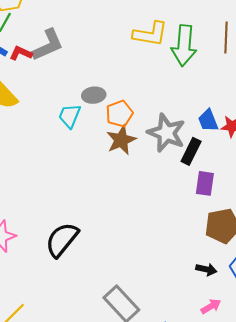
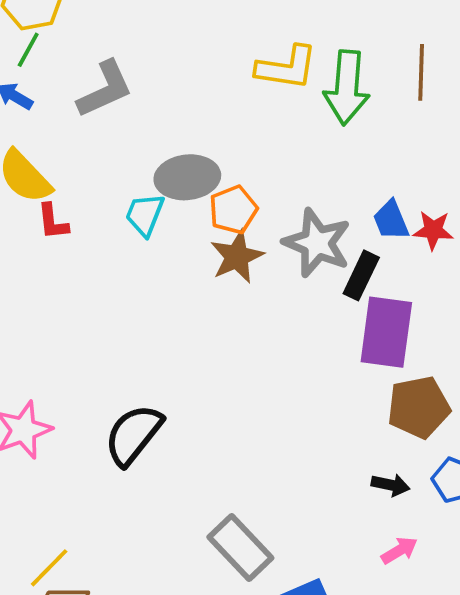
red L-shape: (21, 53) -> (53, 222), moved, turned -120
gray ellipse: (94, 95) -> (187, 177), size x1.5
purple rectangle: (205, 183) -> (386, 332), size x1.6

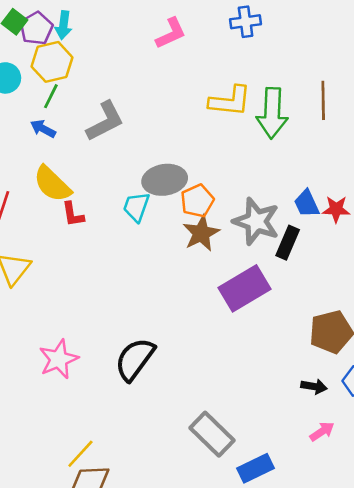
purple rectangle: (386, 332) -> (245, 288), moved, turned 54

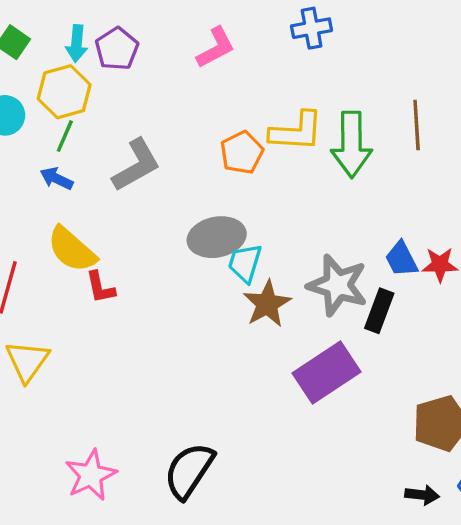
purple pentagon: (36, 28) -> (117, 49), moved
orange pentagon: (197, 201) -> (242, 153), moved
cyan trapezoid: (136, 207) -> (245, 263), moved

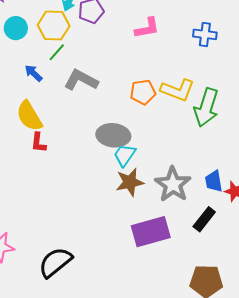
green line: (65, 136) -> (57, 52), moved
gray L-shape: (136, 165) -> (81, 80), turned -140
black rectangle: (379, 311) -> (204, 219), moved

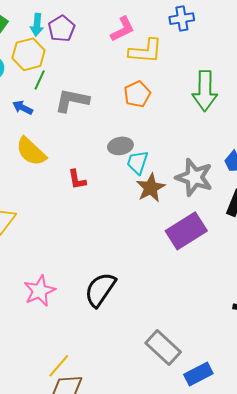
yellow L-shape: (178, 90) -> (146, 51), moved
gray ellipse: (113, 135) -> (120, 146), size x0.7
red L-shape: (39, 143) -> (77, 179), moved

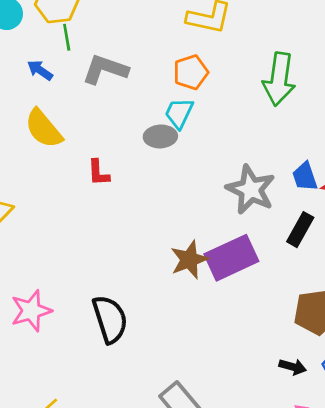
green line: (40, 80) -> (67, 37), turned -42
cyan trapezoid: (138, 162) -> (179, 113), moved
brown star: (151, 188) -> (189, 260), moved
black semicircle: (100, 289) -> (110, 319), turned 120

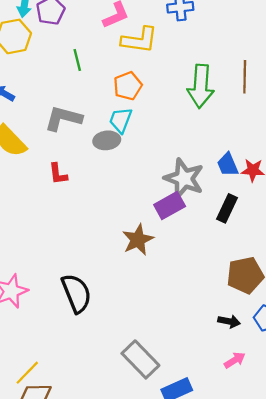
green line: (67, 37) -> (77, 60), moved
gray L-shape: (105, 69) -> (63, 118), moved
purple rectangle: (231, 258) -> (170, 206), moved, size x0.7

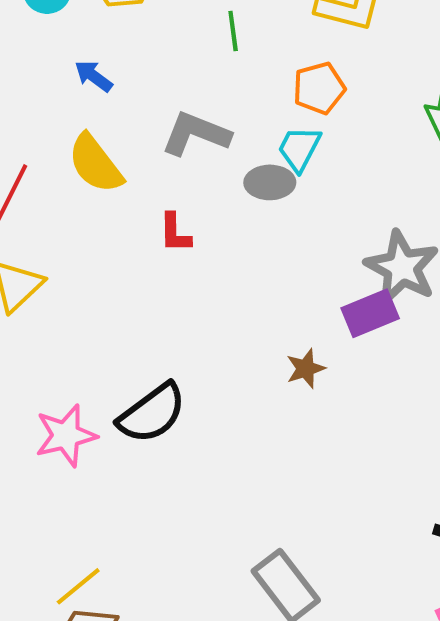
brown star: (138, 240) -> (306, 369), size x0.7
black semicircle: (76, 293) -> (152, 413), moved, turned 69

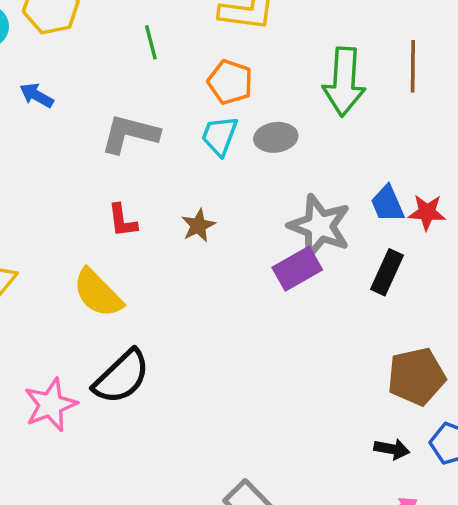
orange pentagon: (319, 88) -> (230, 82), turned -30
yellow semicircle: (95, 164) -> (98, 293), moved
gray ellipse: (270, 182) -> (276, 137), moved
brown star: (306, 369) -> (198, 226), moved

